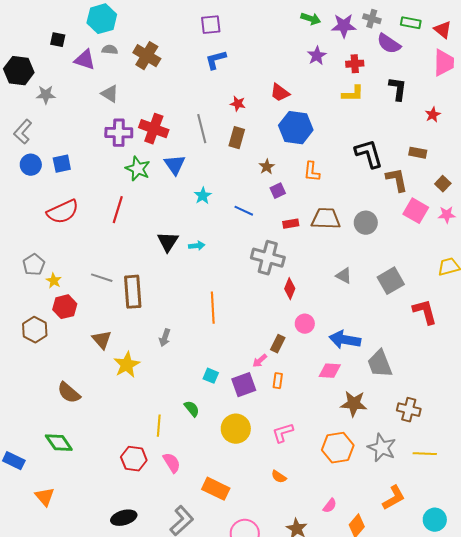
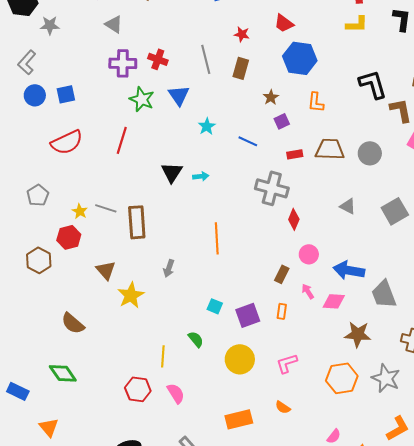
red cross: (154, 129) -> (158, 59), size x0.7
yellow star: (54, 281) -> (80, 211), moved
pink arrow: (260, 361) -> (308, 291), moved, turned 98
orange rectangle: (216, 489) -> (239, 419), moved, turned -40

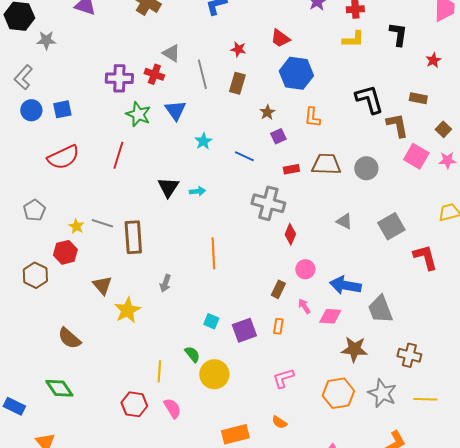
gray triangle: (114, 24) -> (171, 53), moved
yellow circle: (240, 359) -> (214, 374), moved

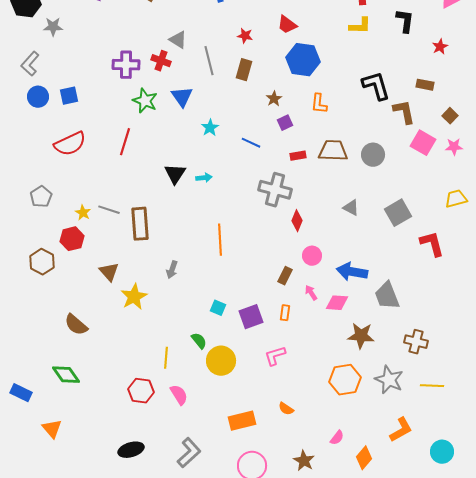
pink L-shape: (283, 378) -> (275, 356), moved

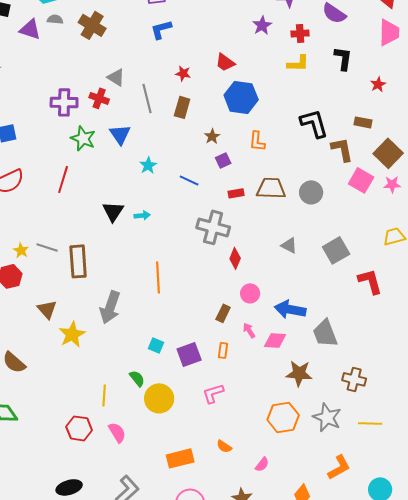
brown square: (450, 116) -> (388, 153), size x1.8
gray arrow: (172, 270) -> (110, 307), size x1.8
pink semicircle: (337, 438) -> (262, 464), moved

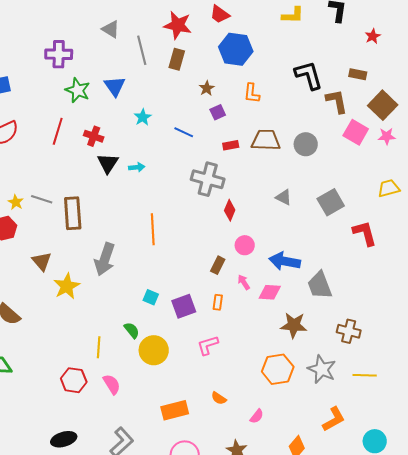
red star: (183, 73) -> (178, 25), size x1.8
red cross: (99, 98) -> (94, 136), moved

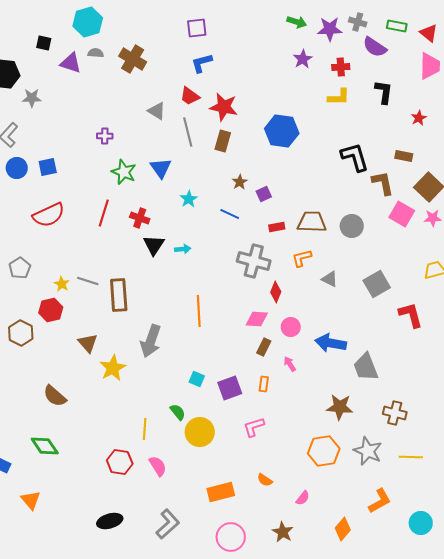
red trapezoid: (220, 14) -> (190, 96), moved
purple cross: (59, 54) -> (105, 136), size x0.6
brown star: (207, 88) -> (240, 182), moved
orange L-shape: (252, 93) -> (302, 258), moved, turned 70
pink diamond: (270, 292) -> (257, 319), moved

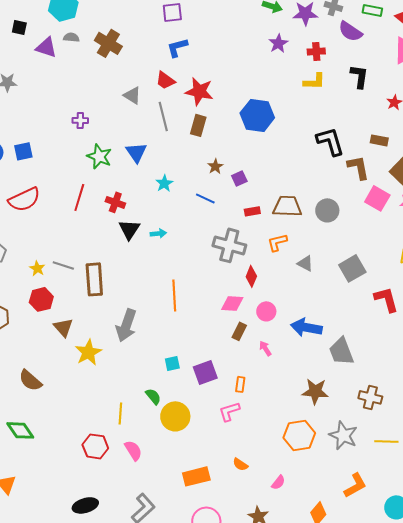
red hexagon: (51, 310) -> (41, 299), moved
cyan square: (197, 379) -> (172, 363), turned -35
orange rectangle: (264, 384) -> (240, 384), moved

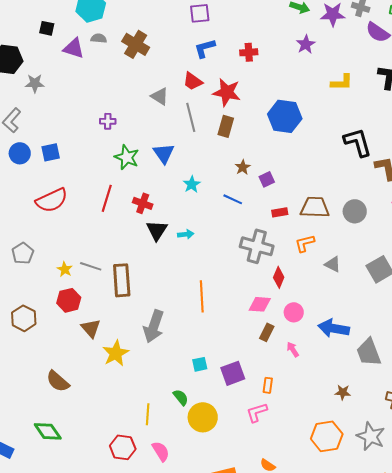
red cross: (316, 51) -> (249, 52), moved
brown star: (315, 391) -> (343, 392), size x0.6

